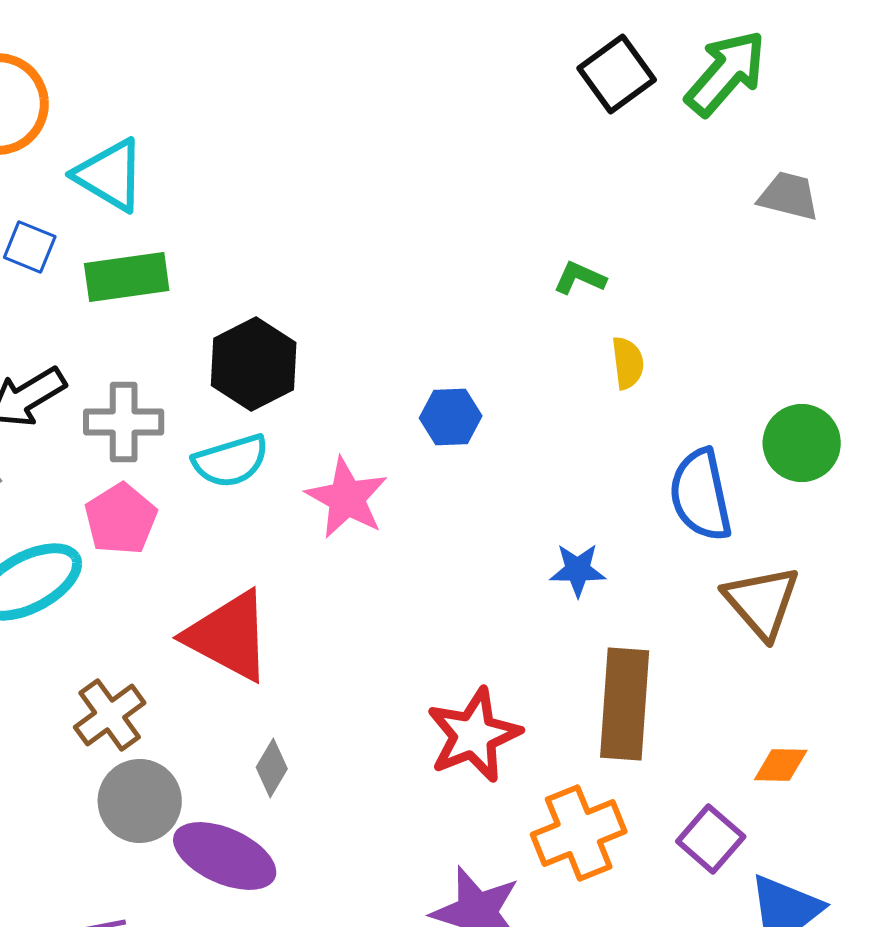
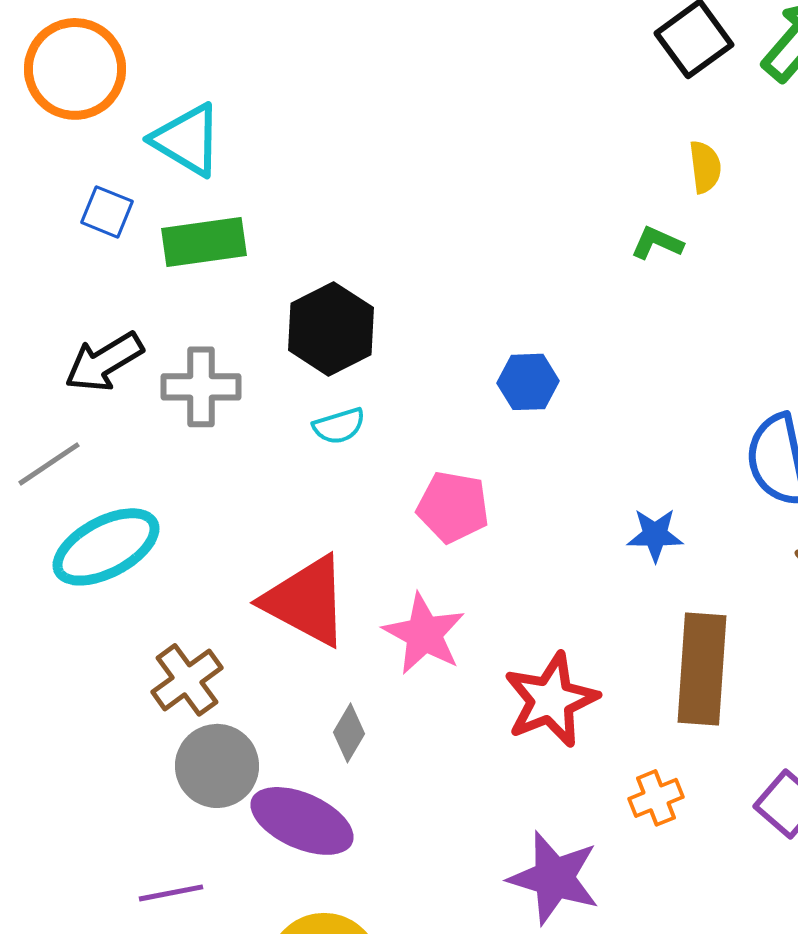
yellow semicircle: (628, 363) -> (705, 167), moved
cyan semicircle: (231, 461) -> (339, 426), moved, size x0.7
pink star: (347, 498) -> (424, 634), moved
pink pentagon: (121, 519) -> (453, 507), moved, turned -30
orange cross: (579, 833) -> (656, 798), size x0.6

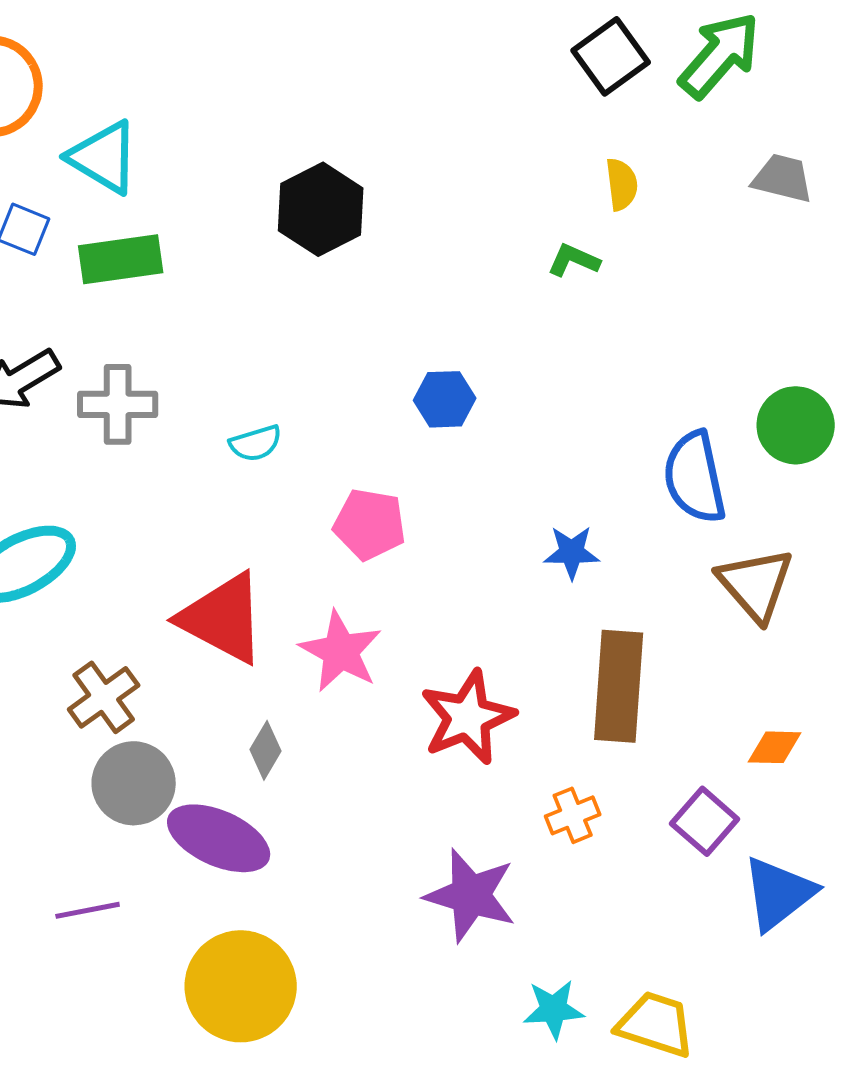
black hexagon: (331, 329) -> (321, 209), moved

